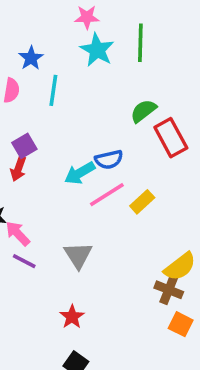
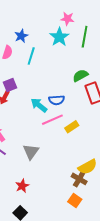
pink star: (87, 17) -> (67, 19), moved
cyan arrow: (80, 173) -> (39, 105), turned 60
orange square: (181, 324) -> (75, 201), moved

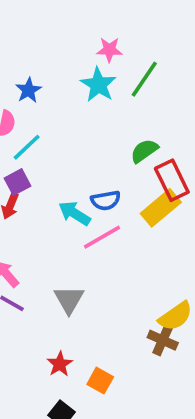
green line: (85, 37) -> (144, 79), turned 30
cyan line: (31, 56) -> (27, 147), moved, turned 36
yellow rectangle: (72, 127) -> (161, 208), moved, size x1.5
orange square: (75, 201) -> (100, 381), moved

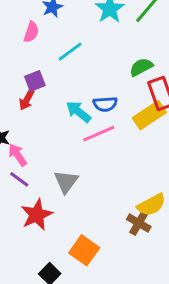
cyan line: (27, 147) -> (70, 52), moved
red star: (60, 364) -> (37, 215), moved, size x1.5
orange square: (100, 381) -> (84, 250), size x1.4

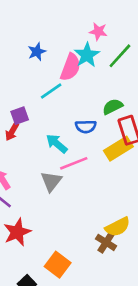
pink semicircle: (31, 32) -> (70, 67), moved, size x1.5
blue semicircle: (105, 104) -> (86, 127), moved
gray triangle: (66, 182) -> (51, 181), moved

